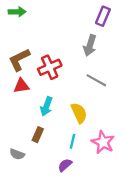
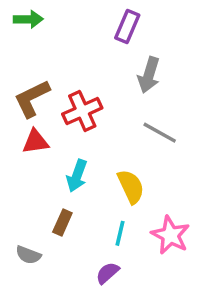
purple rectangle: (103, 16) -> (127, 26), moved

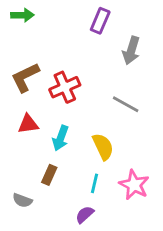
gray arrow: (149, 75) -> (131, 50), moved
red triangle: (35, 142) -> (28, 124), moved

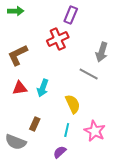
gray arrow: (131, 50) -> (102, 52), moved
red cross: (65, 87) -> (58, 39), moved
cyan arrow: (61, 138) -> (43, 88), moved
gray semicircle: (22, 200) -> (16, 142), size x1.5

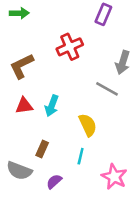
purple rectangle: (71, 15) -> (103, 14), moved
pink star: (95, 131) -> (114, 177), moved
purple semicircle: (60, 152) -> (54, 181), moved

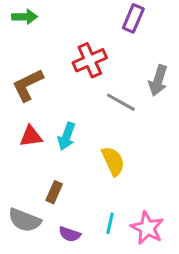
gray line: (107, 89) -> (121, 102), moved
cyan line: (81, 156) -> (110, 223), moved
purple semicircle: (54, 181) -> (70, 234), turned -119

